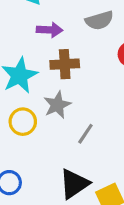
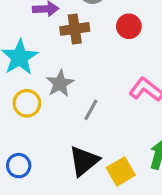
brown cross: (65, 64) -> (75, 29), moved

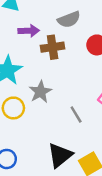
gray line: (91, 110) -> (76, 114), moved, turned -60

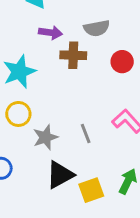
gray star: (40, 92) -> (45, 137), moved

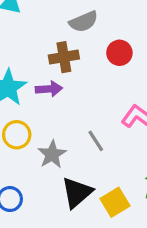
purple arrow: (50, 33) -> (49, 89), moved

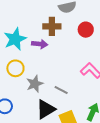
gray line: (96, 141) -> (61, 90), moved, turned -40

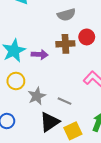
brown cross: (52, 26) -> (65, 44), moved

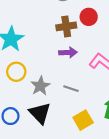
purple arrow: (40, 55) -> (68, 52), moved
black triangle: (50, 122) -> (40, 113), moved, turned -35

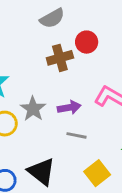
purple arrow: (68, 52) -> (69, 107), moved
gray star: (40, 86) -> (33, 109), moved

